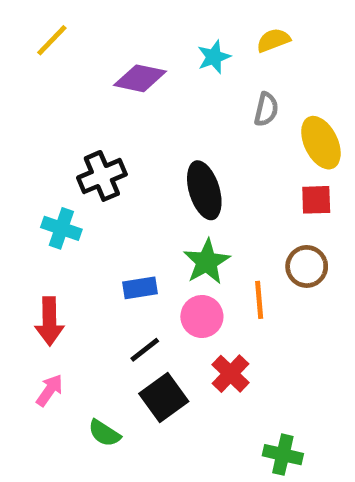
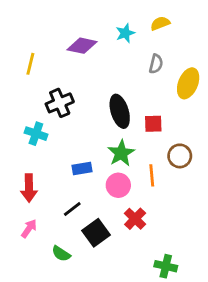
yellow line: (52, 40) -> (30, 64), moved, turned -30
yellow ellipse: (321, 143) -> (188, 83), turned 48
red square: (316, 200) -> (153, 124), moved
black line: (145, 350) -> (72, 209), moved

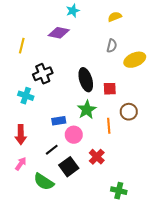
cyan star: (125, 33) -> (73, 11), moved
yellow ellipse: (188, 83) -> (135, 60), turned 45
pink circle: (118, 185) -> (74, 135), moved
green semicircle: (61, 254) -> (44, 182), size x1.5

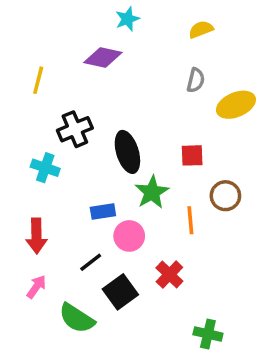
black ellipse: (86, 80) -> (127, 152), moved

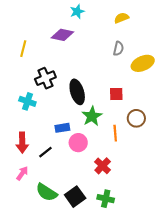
black line: (91, 262) -> (45, 152), moved
black square: (120, 292) -> (75, 197), moved
green cross: (208, 334) -> (106, 199), moved

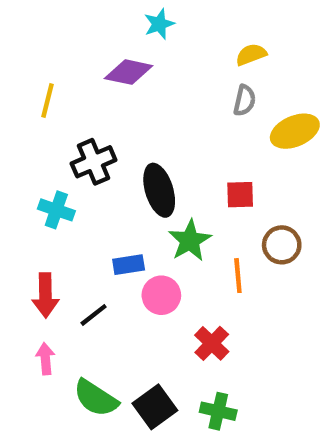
yellow semicircle: (122, 18) -> (251, 55), moved
pink arrow: (22, 173) -> (45, 359), turned -40

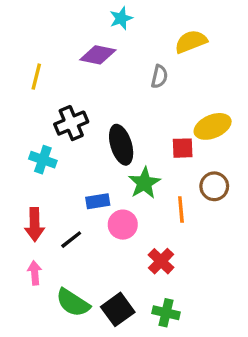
yellow semicircle: (251, 55) -> (191, 42), size x1.4
gray semicircle: (245, 101) -> (159, 77), moved
yellow ellipse: (295, 131) -> (213, 126), moved

